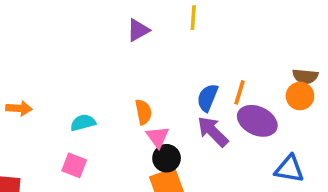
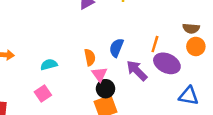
brown semicircle: (305, 76) -> (191, 28), moved
blue semicircle: (207, 98) -> (116, 48), moved
pink square: (74, 165) -> (43, 93), turned 35

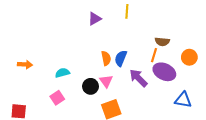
brown semicircle: (191, 28) -> (162, 42), moved
orange semicircle: (90, 57) -> (106, 58), moved
black circle: (105, 89) -> (91, 86), moved

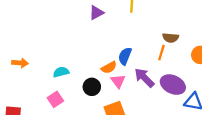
orange semicircle: (106, 58) -> (109, 67), moved, turned 72
purple ellipse: (164, 72) -> (173, 85), moved
pink triangle: (106, 81) -> (118, 81), moved

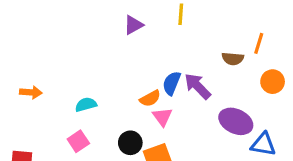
orange line: (161, 53) -> (259, 43), moved
purple arrow: (144, 78) -> (198, 86), moved
black circle: (92, 87) -> (130, 143), moved

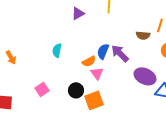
orange arrow: (31, 92) -> (11, 57), turned 56
cyan semicircle: (86, 105) -> (57, 50), moved, turned -64

